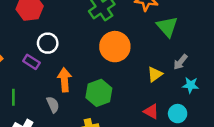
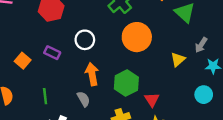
white circle: (48, 43) -> (85, 40), moved
purple rectangle: (31, 62) -> (52, 53), moved
red triangle: (151, 111) -> (152, 100), moved, turned 35

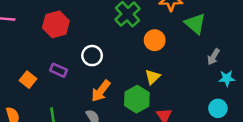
orange circle: (137, 37) -> (155, 40), moved, size x0.7
yellow triangle: (178, 59) -> (153, 77), moved
orange arrow: (92, 74) -> (101, 91), turned -130

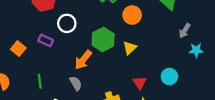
white circle: (92, 56) -> (67, 23), moved
green hexagon: (137, 99) -> (103, 39), moved
cyan circle: (218, 108) -> (169, 77), moved

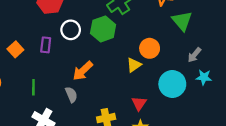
orange circle: (132, 15) -> (150, 48), moved
green hexagon: (103, 39) -> (103, 29), moved
purple rectangle: (46, 41) -> (46, 45), turned 64
cyan circle: (169, 77) -> (172, 84), moved, size x1.5

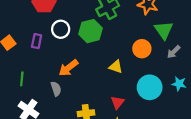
orange circle: (150, 48) -> (142, 49), moved
gray arrow: (194, 55) -> (174, 52), moved
yellow triangle: (134, 65) -> (116, 67), turned 48

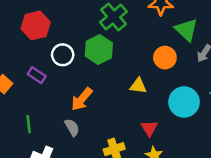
purple rectangle: (37, 41) -> (37, 75), turned -56

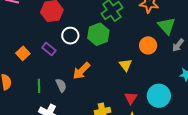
yellow triangle: (138, 86) -> (126, 65), turned 40
cyan circle: (184, 102) -> (159, 96), moved
gray semicircle: (72, 127) -> (61, 85), moved

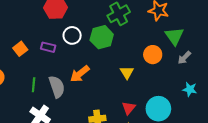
purple rectangle: (49, 49) -> (48, 47), turned -32
gray semicircle: (61, 85) -> (57, 87), size x1.5

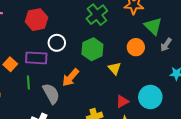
green hexagon: (102, 37) -> (92, 49), moved
purple rectangle: (48, 47) -> (36, 58), size x1.5
green line: (34, 85) -> (28, 83), moved
red triangle: (129, 108) -> (122, 101), turned 32

